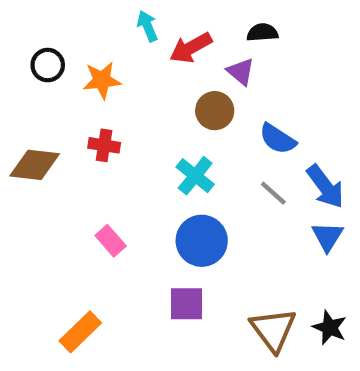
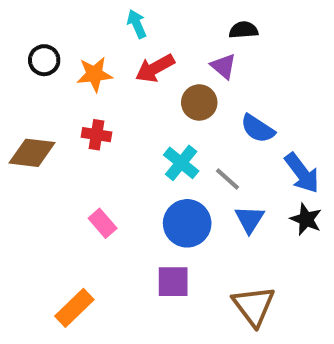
red arrow: (191, 48) -> (155, 68), moved
gray line: (273, 193) -> (227, 179), moved
blue triangle: (327, 236) -> (250, 219), moved
black star: (330, 328) -> (306, 219), moved

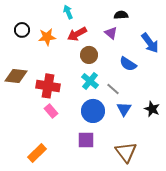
brown circle: (199, 102) -> (89, 55), moved
red cross: (97, 135) -> (48, 86), moved, size x1.6
blue arrow: (302, 173) -> (150, 43), moved

